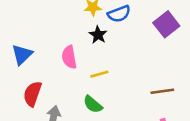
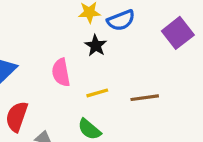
brown line: (162, 91) -> (145, 98), moved

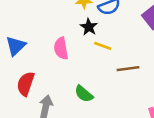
yellow line: (97, 93) -> (103, 46), moved, turned 36

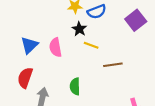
blue triangle: (16, 46) -> (29, 45), moved
green semicircle: (84, 94) -> (75, 86), turned 49

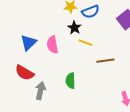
red semicircle: (25, 78) -> (24, 73), turned -78

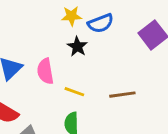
yellow line: (85, 43) -> (74, 92), moved

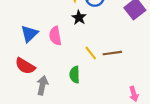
yellow line: (74, 92) -> (91, 53), moved, turned 32

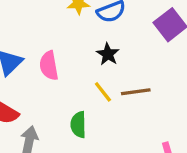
black star: (79, 18) -> (108, 54), moved

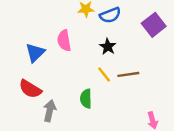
pink semicircle: (49, 66) -> (64, 41), moved

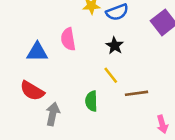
blue triangle: (35, 53) -> (37, 52), turned 45
brown line: (128, 74) -> (136, 93), moved

